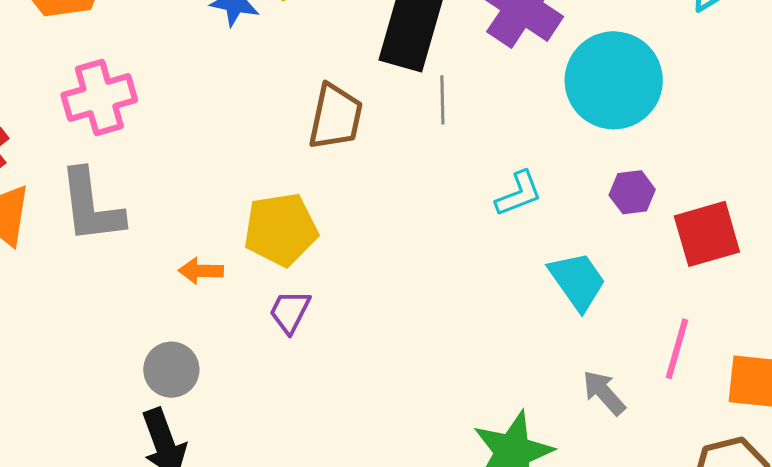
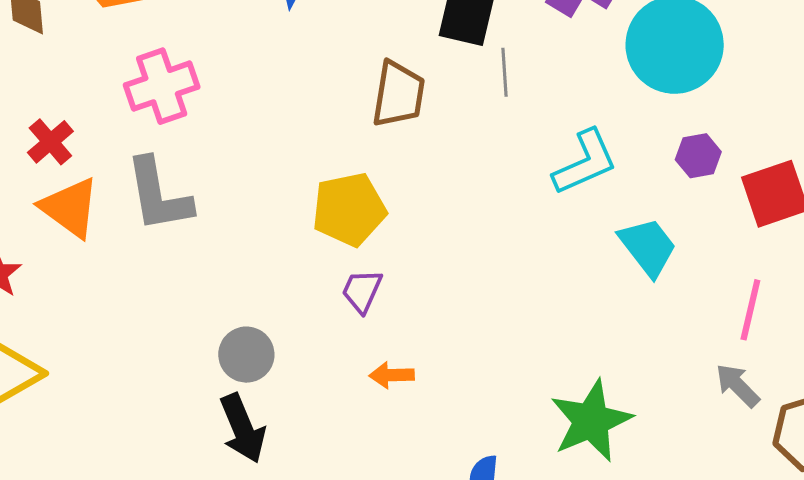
cyan L-shape: (519, 194) -> (585, 162), size x1.4
orange arrow: (201, 271) -> (392, 375), moved
gray arrow: (604, 393) -> (738, 385), moved

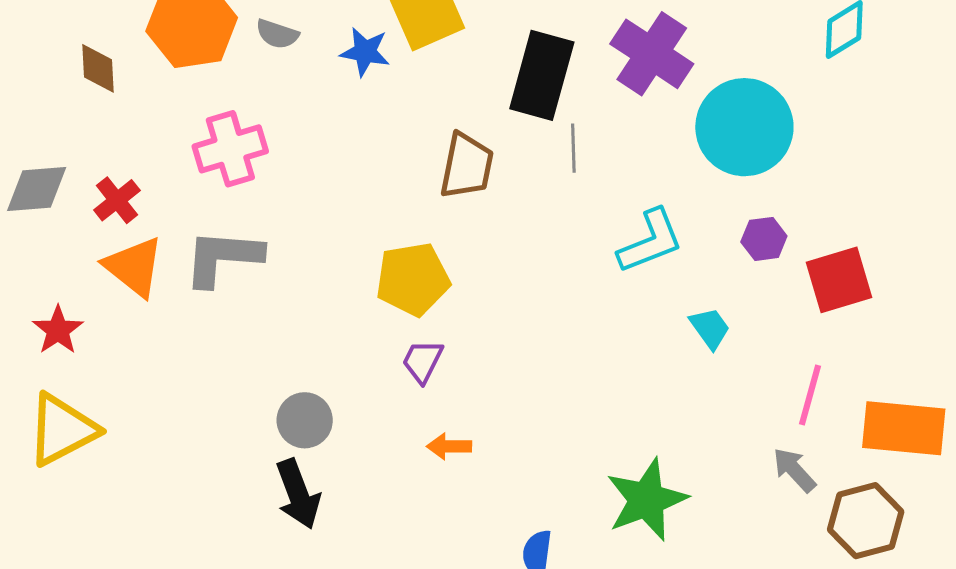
gray L-shape: (158, 195) -> (223, 258), turned 102
cyan trapezoid: (648, 247) -> (710, 328), size x0.7

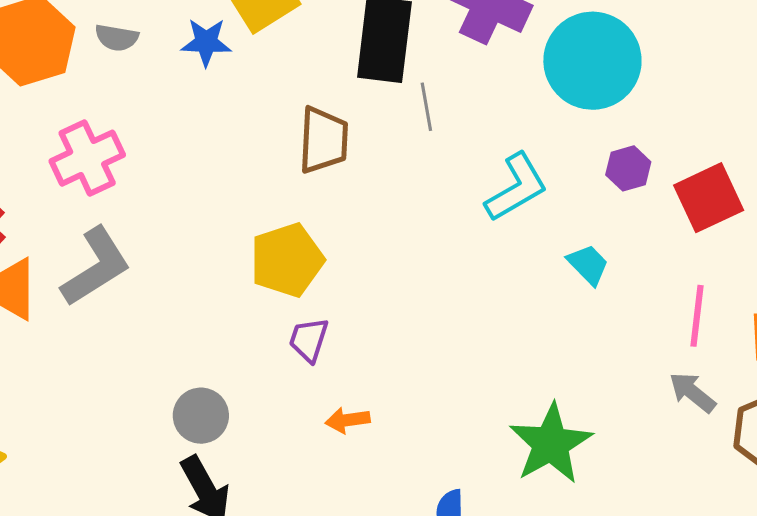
gray L-shape: (223, 258) -> (96, 267), turned 152

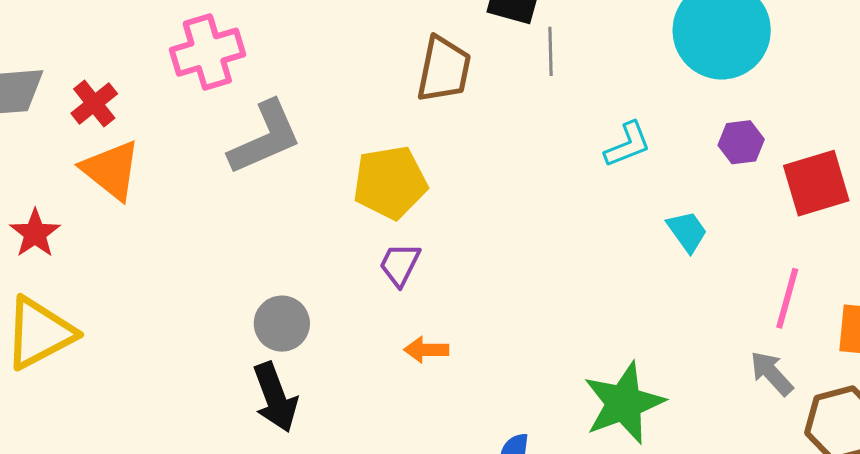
cyan L-shape: (516, 187) -> (628, 145), size x0.7
gray L-shape: (96, 267) -> (265, 138), moved

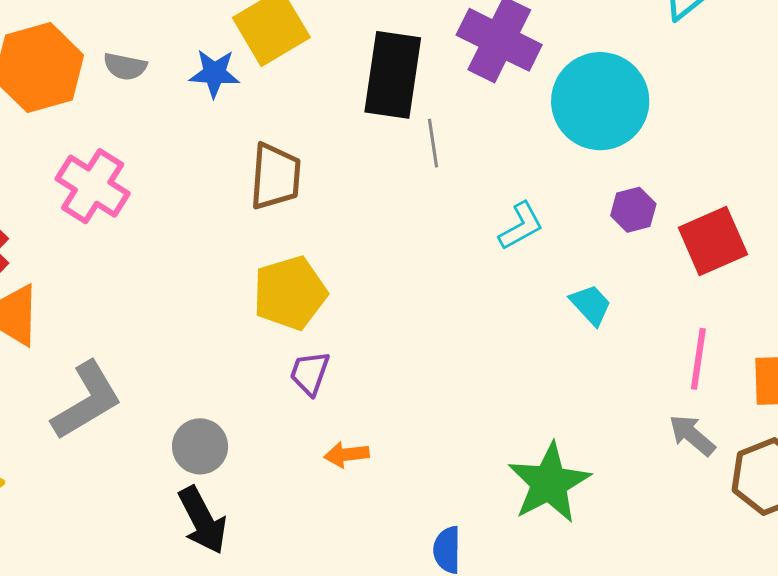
pink cross: (207, 52) -> (93, 186), turned -34
brown trapezoid: (444, 69) -> (275, 177), moved
gray L-shape: (265, 138) -> (87, 401), moved

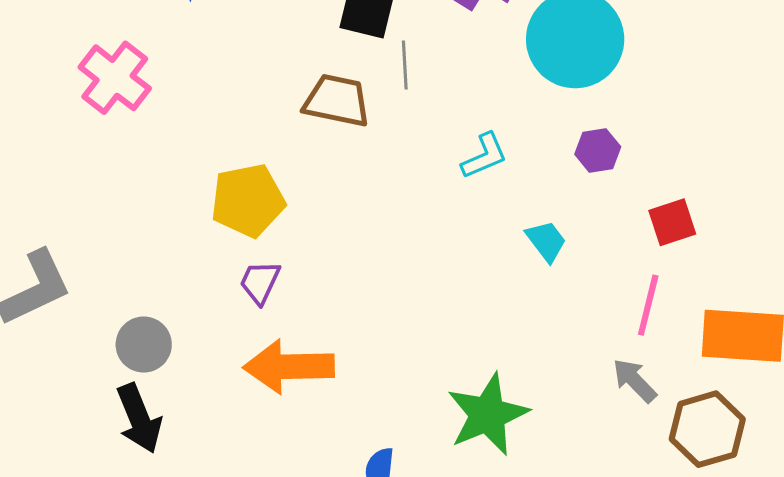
brown trapezoid: (275, 177) -> (337, 101), moved, turned -88
pink cross: (93, 186) -> (115, 78), moved
red square: (713, 241) -> (672, 222), moved, size x0.7
orange arrow: (347, 454) -> (289, 367), size x2.0

